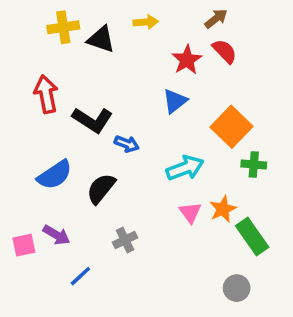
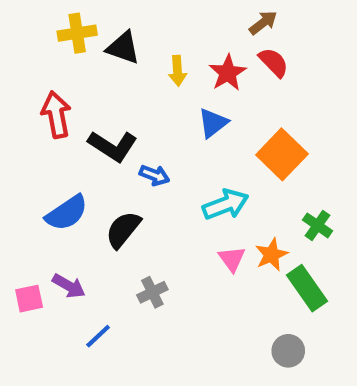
yellow arrow: (146, 22) -> (177, 71), moved, turned 90
green cross: (254, 165) -> (317, 225), moved, turned 30

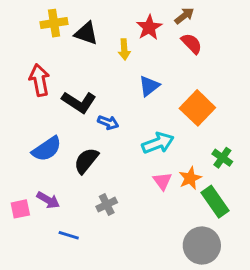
red star: (228, 73) -> (149, 27), moved
blue line: (98, 336) -> (69, 235), turned 60
gray circle: (288, 351) -> (202, 246), size x1.6

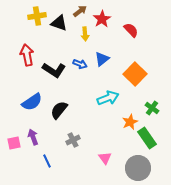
brown arrow: (184, 16) -> (80, 11), moved
blue arrow: (108, 123) -> (80, 64), moved
pink triangle: (162, 181) -> (105, 158), moved
purple arrow: (48, 200) -> (33, 137), turned -140
blue line: (69, 235) -> (47, 161), turned 48

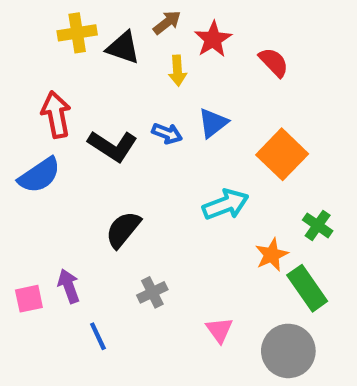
blue semicircle: (32, 102) -> (39, 175), moved

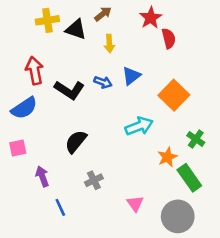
red star: (213, 39) -> (151, 18), moved
red semicircle: (274, 62) -> (169, 38), turned 30
pink square: (29, 299) -> (18, 148), moved

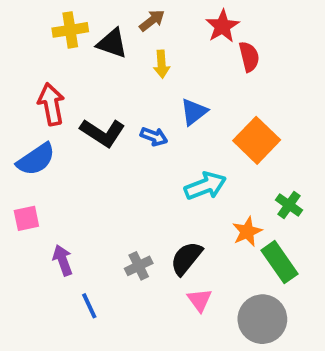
blue arrow: (103, 82) -> (154, 137), moved
black semicircle: (76, 142) -> (186, 258), moved

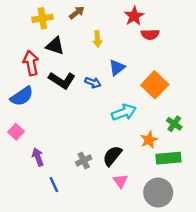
brown arrow: (152, 20) -> (77, 13), moved
black triangle: (112, 43) -> (55, 46), moved
red semicircle: (249, 57) -> (150, 34), turned 102
pink square: (26, 218) -> (16, 132), turned -35
green rectangle: (279, 262) -> (168, 158), turned -60

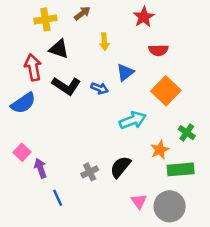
red semicircle: (150, 34) -> (158, 50), moved
pink square: (16, 132) -> (22, 152), moved
pink triangle: (120, 181) -> (139, 201), moved

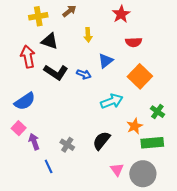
blue semicircle: (23, 103) -> (25, 101), moved
gray cross: (90, 172) -> (67, 145), moved, turned -32

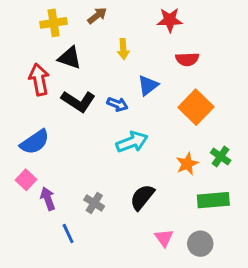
red star: (121, 14) -> (170, 20), turned 30
cyan arrow: (112, 101) -> (132, 142), moved
orange star: (135, 126) -> (187, 164), moved
gray circle: (143, 174) -> (200, 244), size x0.7

